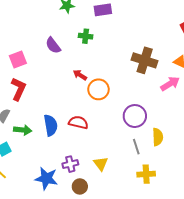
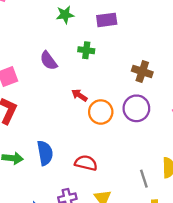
brown cross: (145, 60) -> (142, 72), moved, size x0.7
purple circle: (135, 116) -> (136, 108), moved
red semicircle: (78, 122) -> (86, 163), moved

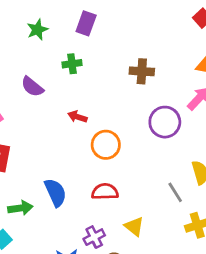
purple rectangle: (107, 20) -> (86, 23), turned -48
purple circle: (136, 108) -> (165, 122), moved
orange circle: (101, 112) -> (106, 145), moved

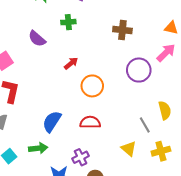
red arrow: (77, 117) -> (71, 63), turned 120
blue semicircle: (55, 193) -> (52, 121), turned -125
green arrow: (20, 208) -> (38, 148), moved
yellow triangle: (134, 226) -> (129, 149), moved

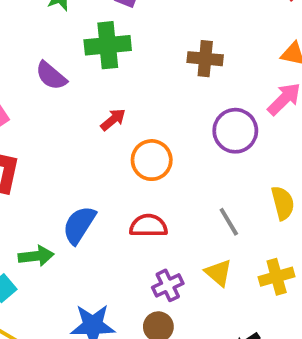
green cross: (68, 22) -> (108, 45), size x1.6
gray line: (145, 125) -> (229, 222), moved
green arrow: (38, 148) -> (36, 256), moved
purple cross: (81, 157) -> (168, 285), moved

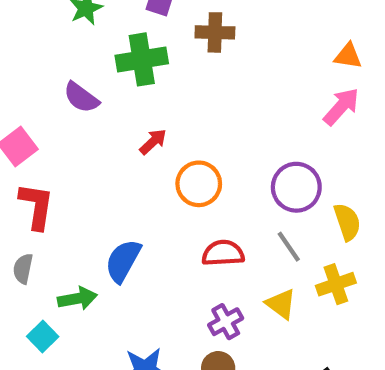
brown cross: (205, 59) -> (215, 32), moved
purple circle: (235, 131) -> (296, 187), moved
red semicircle: (148, 226) -> (223, 253), moved
yellow cross: (277, 277) -> (336, 284), moved

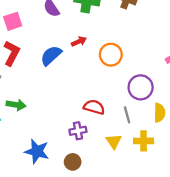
orange circle: (199, 184) -> (111, 55), moved
blue semicircle: (123, 261) -> (51, 55), moved
purple cross: (226, 322) -> (78, 131), moved

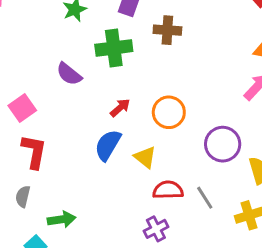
blue semicircle: (51, 55) -> (108, 145), moved
gray line: (127, 115) -> (205, 198), moved
yellow triangle: (114, 141) -> (145, 157), moved

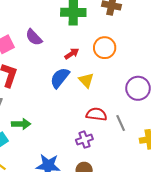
purple semicircle: (69, 74) -> (34, 37), moved
orange circle: (169, 112) -> (105, 48), moved
yellow triangle: (145, 157) -> (86, 80), moved

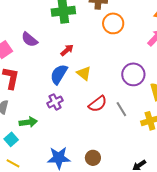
orange circle: (105, 48) -> (113, 23), moved
red semicircle: (96, 114) -> (98, 104), turned 144
purple cross: (84, 140) -> (55, 102), moved

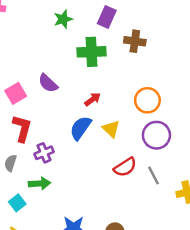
orange circle: (113, 23) -> (147, 100), moved
purple circle: (133, 74) -> (156, 135), moved
purple cross: (55, 102) -> (44, 153), moved

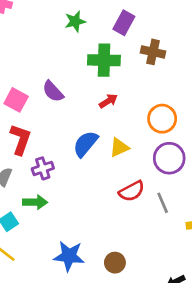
pink square: (16, 93) -> (16, 100), turned -35
red arrow: (93, 99) -> (108, 101), moved
yellow triangle: (111, 129) -> (119, 147), turned 48

